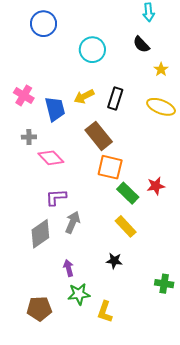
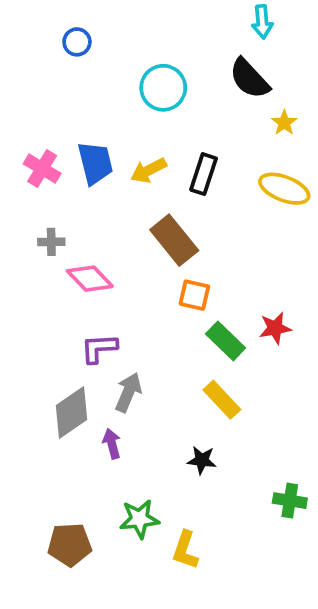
blue circle: (44, 24) -> (77, 42), size x0.6
black semicircle: (141, 44) -> (249, 79), size x1.4
blue trapezoid: (55, 109) -> (95, 163), moved
orange square: (110, 167) -> (194, 295), size x0.7
purple arrow: (68, 268) -> (112, 444), moved

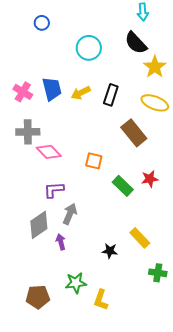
yellow star: (284, 123) -> (155, 67), size x1.6
brown rectangle: (174, 240) -> (134, 133), moved
gray cross: (51, 242) -> (28, 132), size x1.6
orange square: (194, 295) -> (94, 161), moved
yellow rectangle: (222, 400) -> (140, 238), moved

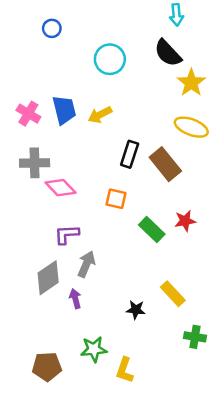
black rectangle: (111, 95) -> (130, 154), moved

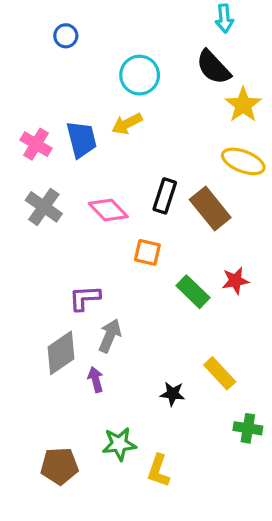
yellow arrow: (100, 115) -> (127, 124), moved
gray cross: (35, 163) -> (44, 207), turned 36
pink diamond: (60, 188) -> (108, 210), moved

